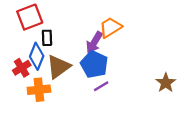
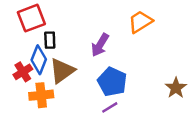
orange trapezoid: (110, 27) -> (140, 22), moved
blue pentagon: (94, 64) -> (112, 82), moved
purple line: (101, 86) -> (110, 107), moved

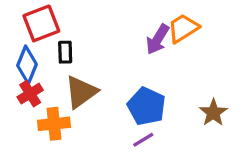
purple arrow: (100, 45) -> (158, 39), moved
blue diamond: (39, 60) -> (27, 65), moved
brown star: (176, 88) -> (213, 113), moved

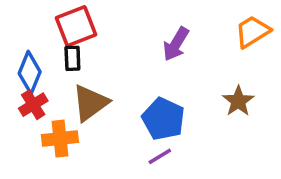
red square: (41, 23) -> (76, 26), moved
orange trapezoid: (183, 28) -> (253, 32), moved
brown star: (213, 113) -> (238, 101), moved

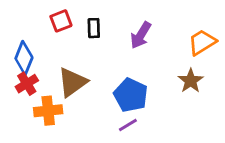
red square: (76, 26) -> (61, 21), size x0.7
orange trapezoid: (253, 32) -> (202, 42), moved
black rectangle: (72, 58) -> (94, 28), moved

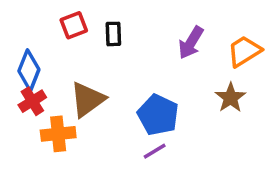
purple arrow: (141, 35) -> (191, 43), moved

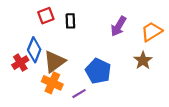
blue diamond: (29, 70) -> (34, 50), moved
orange cross: (58, 134) -> (52, 83), moved, turned 30
purple line: (155, 151) -> (79, 94), moved

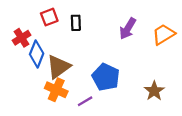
brown star: (143, 60) -> (154, 91), moved
red cross: (20, 63) -> (22, 38), moved

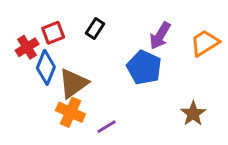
red square: (49, 17) -> (53, 33), moved
black rectangle: (76, 23) -> (95, 28), turned 35
blue pentagon: (106, 77) -> (144, 67), moved

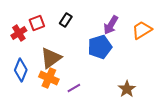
blue diamond: (46, 67) -> (21, 70), moved
blue pentagon: (144, 67) -> (100, 47), turned 30
brown star: (193, 114) -> (127, 89), moved

